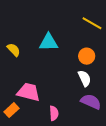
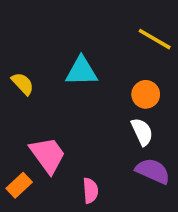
pink trapezoid: (28, 92) -> (48, 155), turned 40

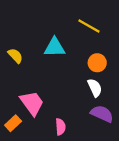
yellow line: (155, 39) -> (89, 26), moved

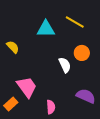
cyan triangle: (55, 47) -> (46, 29), moved
white semicircle: (95, 88) -> (65, 65), moved

